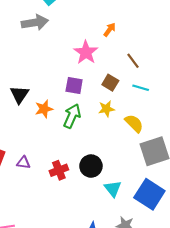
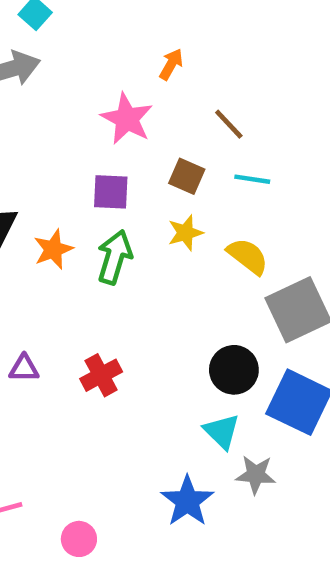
black circle: (91, 166) -> (234, 370), moved
cyan triangle: (113, 189) -> (222, 431), moved

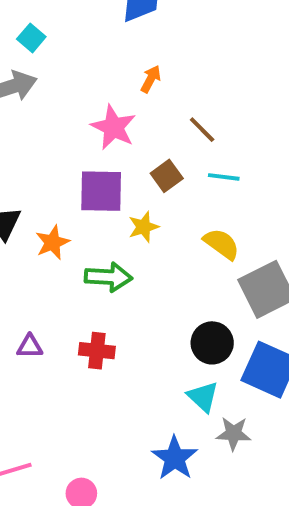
brown square: (187, 176) -> (167, 176), turned 32
purple square: (111, 192) -> (101, 191), size x1.4
yellow star: (185, 233) -> (143, 227), moved
green arrow: (115, 257) -> (108, 277), moved, turned 78
red cross: (101, 375) -> (97, 351), turned 36

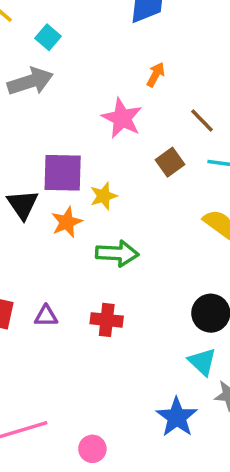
purple square: (101, 191) -> (63, 173), moved
yellow star: (143, 227) -> (104, 196), moved

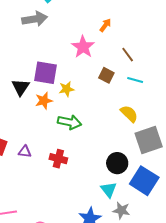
brown square: (170, 162) -> (106, 75), turned -35

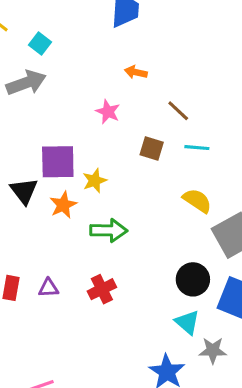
orange arrow: (105, 25) -> (136, 72), turned -104
pink star: (83, 47) -> (108, 112), size x0.7
red cross: (58, 159) -> (102, 289), turned -30

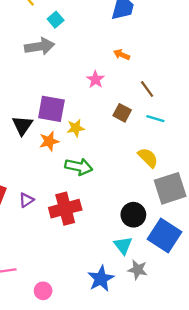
purple triangle: (49, 288) -> (26, 200), turned -42
red cross: (102, 289) -> (65, 209), size x1.5

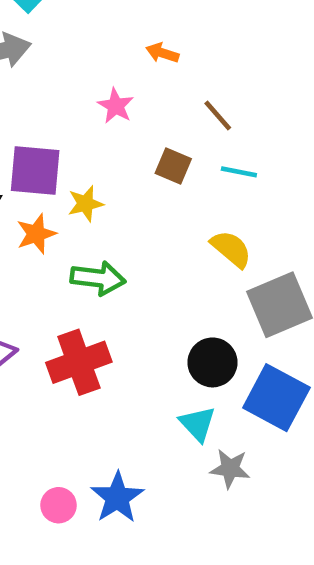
blue star: (101, 279) -> (117, 498), moved
pink circle: (43, 291) -> (59, 505), moved

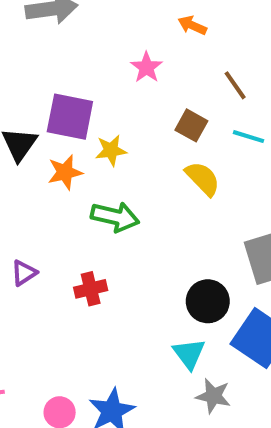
yellow semicircle: (231, 249) -> (203, 179), moved
red cross: (79, 362) -> (91, 289), size x0.6

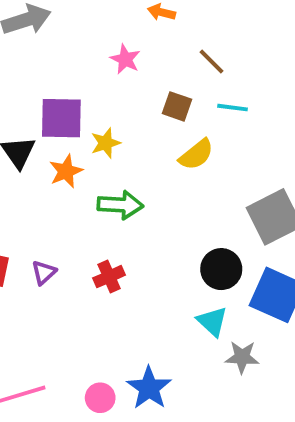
yellow semicircle: (203, 179) -> (196, 155), turned 105

